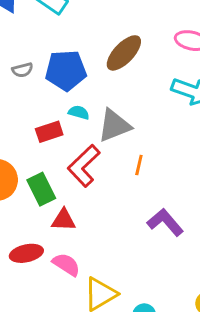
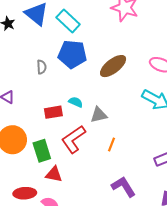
gray semicircle: (22, 70) -> (42, 67), turned -88
blue pentagon: (66, 70) -> (72, 54), moved
gray triangle: (114, 126) -> (99, 115), size x0.7

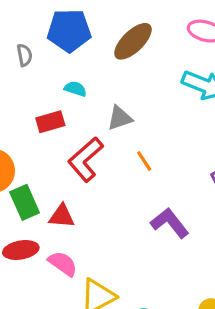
cyan semicircle: (76, 102) -> (75, 89), moved
orange line: (111, 145) -> (144, 161), turned -48
green rectangle: (42, 151) -> (25, 202), moved

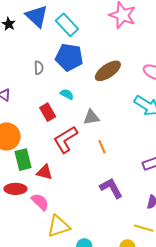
red rectangle: (50, 122) -> (48, 112), turned 66

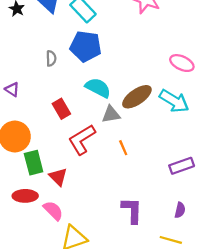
brown ellipse: (108, 71) -> (137, 97), moved
cyan semicircle: (67, 94) -> (98, 88), moved, size x1.6
red triangle: (45, 172) -> (58, 177), turned 30
purple L-shape: (111, 188) -> (132, 210), moved, turned 30

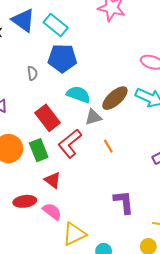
red rectangle: (61, 109) -> (48, 118), size x1.4
green rectangle: (34, 163) -> (39, 150), moved

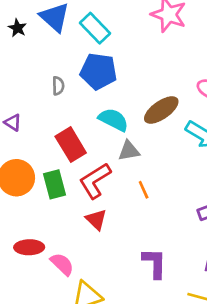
brown ellipse: (115, 98) -> (161, 110), moved
red triangle: (53, 180) -> (96, 220), moved

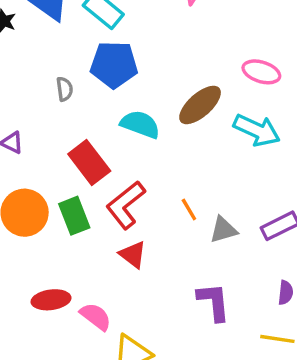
gray triangle: (129, 151) -> (223, 230), moved

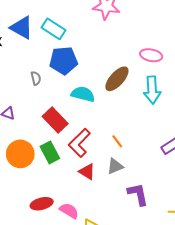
cyan arrow: (257, 130) -> (152, 90), turned 68
gray triangle: (223, 230) -> (115, 166), moved

